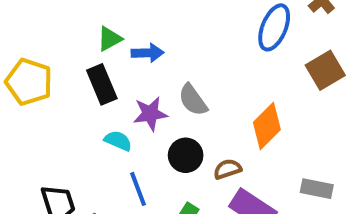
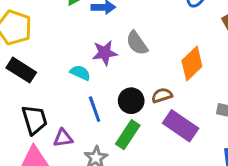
black rectangle: (102, 84) -> (21, 70), moved, turned -36
black circle: (186, 155) -> (131, 101), moved

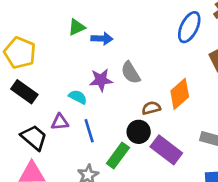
brown semicircle: (162, 95) -> (151, 108), moved
black circle: (131, 101) -> (139, 132), moved
black trapezoid: (34, 120) -> (34, 137), turned -36
purple triangle: (63, 138) -> (60, 122), moved

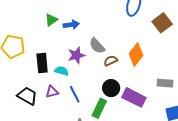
black rectangle: (24, 92) -> (42, 63), moved, turned 60
brown semicircle: (151, 108) -> (111, 61), moved
black trapezoid: (34, 137) -> (27, 96), moved

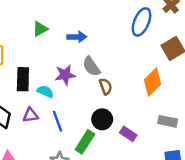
blue arrow: (71, 25) -> (77, 37), moved
orange diamond: (136, 55) -> (153, 82), moved
brown semicircle: (111, 61) -> (106, 86), turned 88
purple rectangle: (134, 97) -> (128, 134), size x0.6

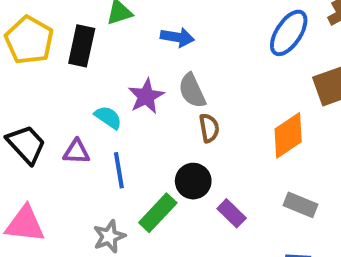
purple star: (65, 75) -> (146, 96), turned -30
black rectangle: (23, 79) -> (82, 46), moved

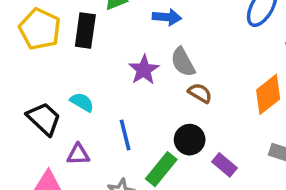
cyan semicircle: (108, 117) -> (82, 102), moved
brown semicircle: (209, 128) -> (200, 93), turned -45
purple triangle: (76, 152) -> (78, 154), moved

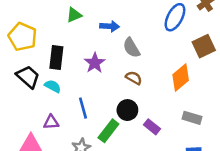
black rectangle: (85, 31) -> (56, 58), moved
gray semicircle: (183, 62) -> (131, 48), moved
black trapezoid: (44, 119) -> (28, 77), moved

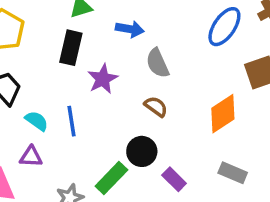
black rectangle: (56, 58) -> (71, 48), moved
cyan semicircle: (53, 86) -> (37, 121), moved
blue line: (83, 108) -> (72, 121), moved

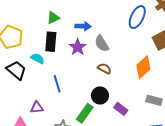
purple star: (103, 79) -> (78, 47), moved
cyan semicircle: (37, 121) -> (38, 59), moved

